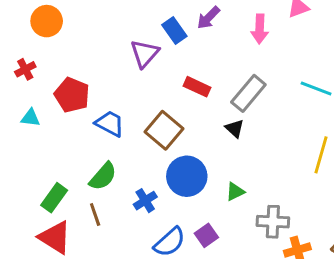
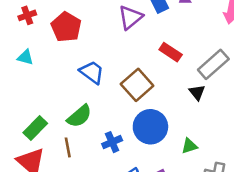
red pentagon: (72, 95) -> (66, 27), moved

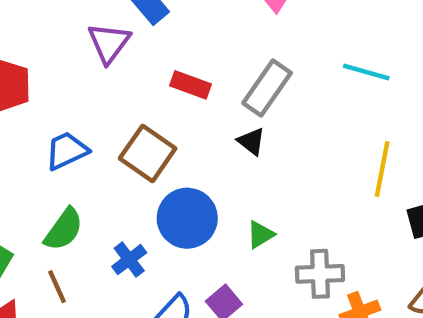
blue trapezoid: (92, 72) -> (67, 151), turned -48

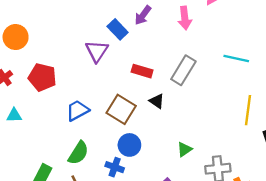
black triangle: (251, 141) -> (157, 101), moved
blue circle: (187, 218) -> (129, 145), moved, size x0.7
blue cross: (129, 260) -> (115, 167), turned -30

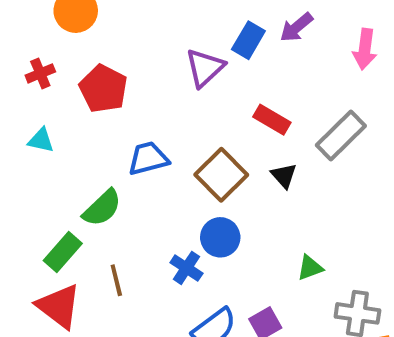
blue rectangle: (118, 29) -> (248, 40), turned 60
green semicircle: (78, 153) -> (102, 208), moved

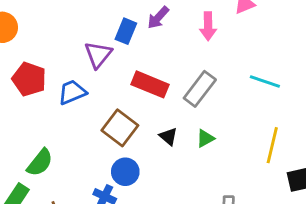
red rectangle: (272, 120) -> (150, 84), size x1.4
blue trapezoid: (148, 158) -> (72, 92), moved
black triangle: (284, 176) -> (168, 137), moved
green triangle: (310, 268) -> (205, 138), moved

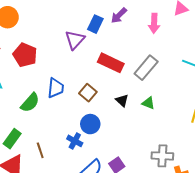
blue trapezoid: (72, 92) -> (56, 88), moved, turned 115
brown square: (120, 128) -> (88, 93), size x0.7
green triangle: (205, 138) -> (148, 103), turned 48
green semicircle: (40, 163) -> (30, 103), moved

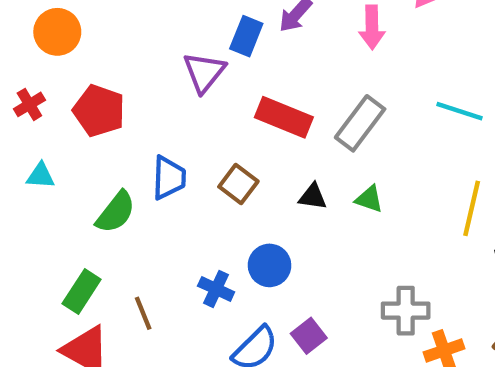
black triangle: (122, 100) -> (313, 197), turned -32
blue circle: (90, 124) -> (270, 265), moved

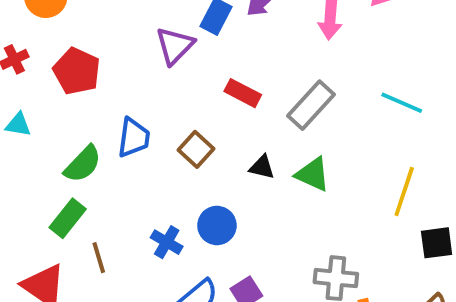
red rectangle: (284, 117) -> (243, 93), size x0.7
green triangle: (369, 199) -> (313, 174), size x1.4
green rectangle: (82, 292) -> (68, 218), moved

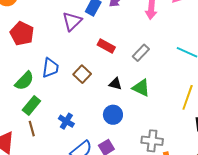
gray rectangle: (311, 105) -> (141, 53), size x0.7
green rectangle: (68, 218) -> (31, 105), moved
blue circle: (217, 225) -> (113, 115), moved

